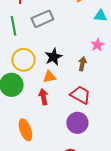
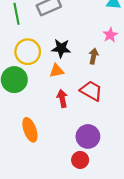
black star: (53, 57) -> (61, 48), turned 30
red arrow: (43, 97) -> (62, 99), moved
purple circle: (77, 123) -> (88, 136), moved

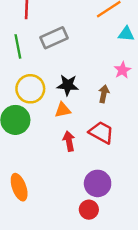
orange ellipse: (30, 130) -> (19, 187), moved

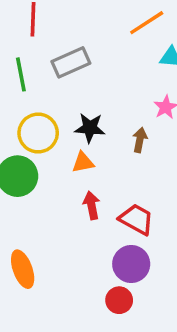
red trapezoid: (101, 132) -> (136, 219), moved

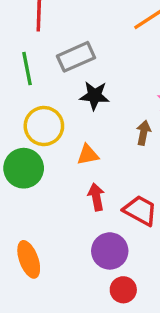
black star: (90, 128) -> (95, 96), moved
purple circle: (131, 264) -> (110, 251), moved

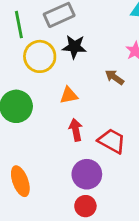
yellow circle: (44, 126) -> (40, 56), moved
brown arrow: (144, 133) -> (115, 77), turned -66
red circle: (123, 290) -> (85, 206), moved

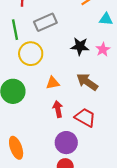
black star: (74, 47) -> (80, 46), moved
brown arrow: (115, 77) -> (87, 82), moved, size x1.5

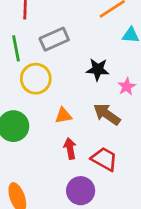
pink star: (103, 49) -> (127, 87), moved

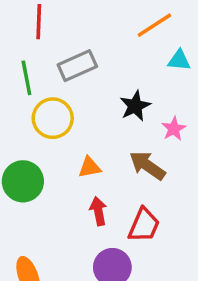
black star: (98, 69) -> (135, 106), turned -30
red trapezoid: (104, 159) -> (144, 225), turned 84

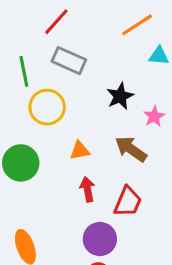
red line: (39, 22) -> (56, 22), moved, turned 40
gray rectangle: (77, 66) -> (69, 61), turned 48

